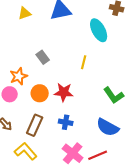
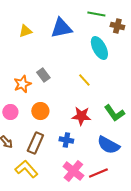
yellow line: (84, 62) -> (84, 80), turned -56
orange star: (19, 76) -> (22, 84), moved
red star: (64, 92) -> (81, 116), moved

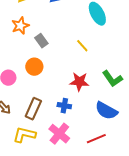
orange star: (22, 84) -> (20, 26), moved
orange circle: (40, 111) -> (34, 67), moved
yellow L-shape: (26, 169) -> (24, 135), turned -35
pink cross: (73, 171) -> (59, 134), moved

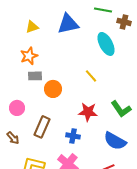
gray rectangle: (41, 41) -> (35, 76), moved, turned -56
orange circle: (34, 67) -> (53, 89), moved
brown rectangle: (33, 109) -> (42, 127), moved

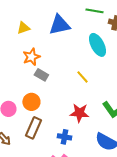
orange star: (29, 56) -> (31, 57), moved
gray rectangle: (35, 76) -> (41, 75), moved, turned 32
orange circle: (53, 89) -> (31, 102), moved

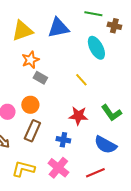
yellow triangle: (23, 28) -> (22, 31), size x1.6

